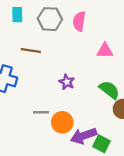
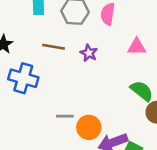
purple star: (67, 82) -> (89, 53), moved

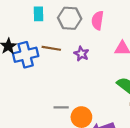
blue cross: (23, 78) -> (26, 55), moved, turned -30

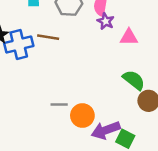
purple star: (81, 54) -> (106, 21), moved

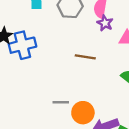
brown line: (48, 37) -> (85, 57), moved

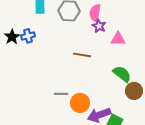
blue cross: (22, 45) -> (28, 36), moved, size x0.6

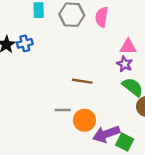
purple star: (99, 26) -> (125, 64), moved
brown line: (82, 55) -> (82, 81), moved

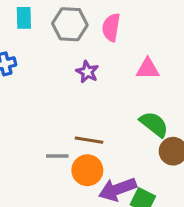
purple star: (125, 64) -> (87, 72), moved
brown line: (82, 81) -> (89, 140), moved

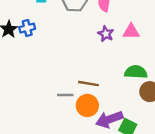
purple star: (87, 72) -> (106, 34), moved
green semicircle: (154, 124) -> (136, 72), turned -35

